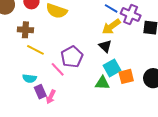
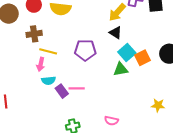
purple pentagon: (72, 57) -> (85, 50), turned -30
pink line: (58, 69) -> (77, 88), moved, turned -35
pink arrow: (51, 97) -> (41, 64), moved

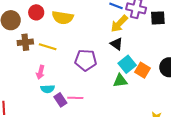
brown cross: (34, 34) -> (25, 42), moved
yellow line: (48, 51) -> (48, 47), moved
orange square: (143, 58) -> (143, 70), turned -35

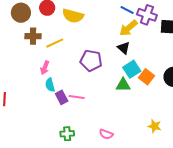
yellow line: (48, 47) -> (55, 43), turned -48
cyan semicircle: (48, 89) -> (50, 85), turned 72

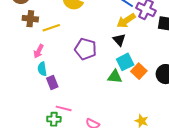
pink line: (77, 97) -> (64, 108), moved

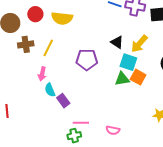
yellow arrow: (126, 21) -> (139, 44), moved
yellow line: (51, 28) -> (48, 48), turned -30
cyan square: (125, 62) -> (128, 62), turned -30
orange square: (139, 71) -> (138, 77), moved

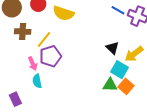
purple pentagon: (87, 60) -> (50, 56), moved, turned -30
pink arrow: (42, 74) -> (33, 64), turned -48
purple rectangle: (63, 101) -> (15, 99), moved

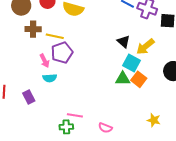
yellow line: (44, 40) -> (55, 36), turned 66
cyan semicircle: (37, 81) -> (50, 78), turned -80

